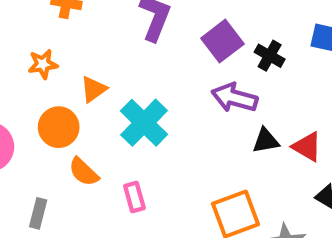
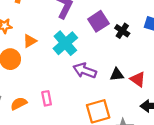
purple arrow: (234, 98) -> (85, 71), moved
cyan cross: (144, 123) -> (65, 43), moved
orange semicircle: (84, 172) -> (19, 104), moved, turned 105

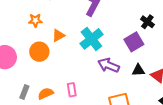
purple square: (98, 21) -> (134, 42), moved
black cross: (122, 31) -> (147, 22), moved

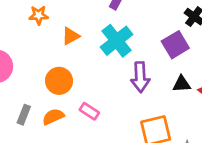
orange circle: (39, 52) -> (59, 81), moved
purple arrow: (108, 65) -> (140, 77), turned -115
pink rectangle: (72, 90) -> (89, 111), turned -48

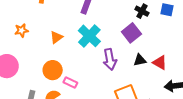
orange star: (39, 15) -> (21, 30), moved
pink rectangle: (89, 111) -> (70, 83), moved

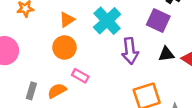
purple square: (131, 33) -> (158, 20), turned -30
orange circle: (53, 70) -> (64, 47), moved

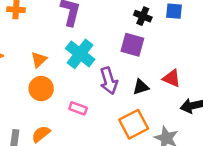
black triangle: (166, 54) -> (141, 87), moved
pink rectangle: (80, 76) -> (78, 108), moved

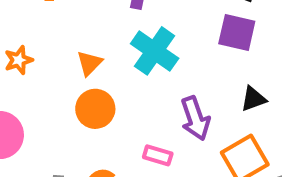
purple arrow: (109, 81) -> (195, 118), moved
pink rectangle: (78, 108) -> (158, 155), moved

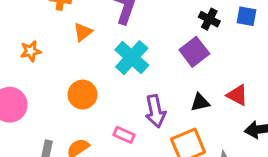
purple square: (237, 32) -> (194, 52), turned 32
orange triangle: (90, 63) -> (83, 32), moved

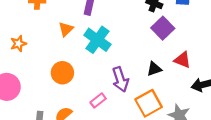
orange triangle: (83, 32) -> (66, 29), moved
purple square: (194, 52) -> (163, 28), moved
pink rectangle: (124, 135) -> (98, 100), turned -56

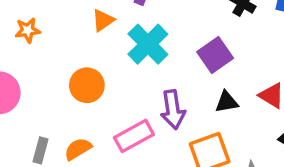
purple square: (163, 28) -> (215, 55), moved
pink rectangle: (98, 100) -> (134, 136), size x1.5

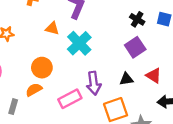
orange triangle: (103, 20) -> (52, 28), turned 48
purple square: (215, 55) -> (135, 47), moved
orange semicircle: (78, 149) -> (34, 90), moved

